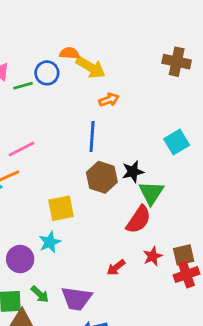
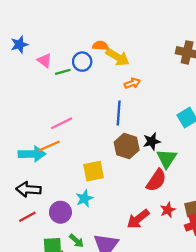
red arrow: (116, 267) -> (138, 219), size x1.5

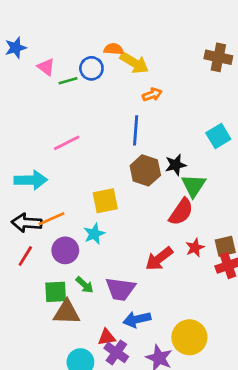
orange line: (49, 146) -> (51, 219), moved
red line: (27, 217) -> (25, 256), turned -30

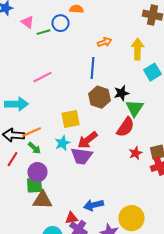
yellow arrow: (134, 63) -> (138, 49), moved, turned -120
purple circle: (65, 250) -> (38, 172), moved
red arrow: (159, 259) -> (88, 140), moved
green arrow: (85, 285) -> (34, 148), moved
purple trapezoid: (120, 289) -> (82, 156), moved

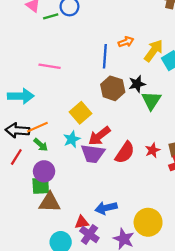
orange arrow: (104, 42) -> (126, 42), moved
yellow arrow: (138, 49) -> (154, 51), moved, turned 35
pink line: (42, 77) -> (50, 66), turned 36
yellow square: (70, 119) -> (81, 113), turned -30
red semicircle: (126, 127) -> (125, 153), moved

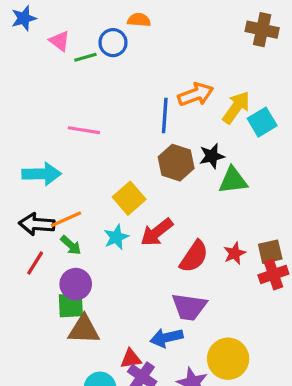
orange arrow: (126, 42) -> (196, 94), size x1.5
green triangle: (151, 101) -> (233, 180), turned 50
purple trapezoid: (93, 154) -> (189, 307), moved

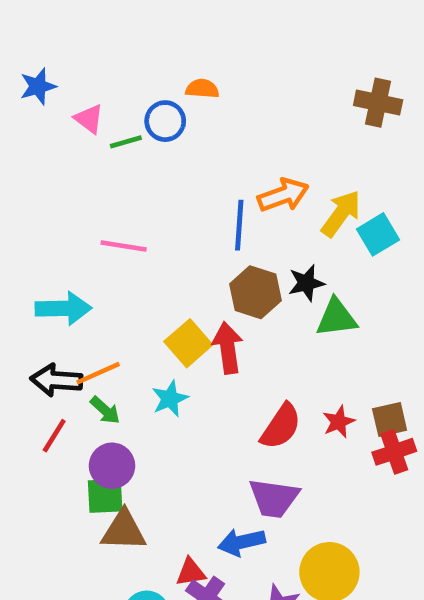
red arrow: (157, 232) -> (228, 348), moved, turned 120

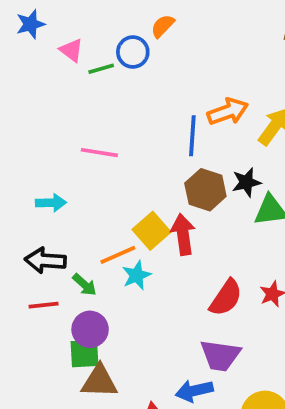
orange semicircle: (202, 89) -> (163, 26), turned -50
cyan arrow: (63, 308) -> (51, 203), size x0.7
orange line: (98, 373) -> (118, 255), moved
red line: (54, 436) -> (44, 305), turned 52

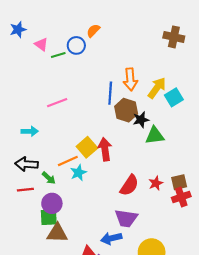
orange arrow: (228, 112) -> (130, 79), turned 105
pink line: (99, 153) -> (57, 103), turned -30
brown hexagon: (205, 190) -> (126, 110), moved

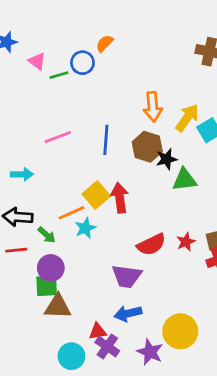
blue line: (110, 93) -> (106, 140), moved
red semicircle: (129, 185) -> (151, 245), turned 30
purple trapezoid: (126, 218) -> (127, 276), moved

